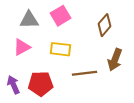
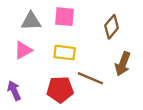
pink square: (61, 16) -> (65, 17), turned 36
brown line: (85, 73) -> (90, 78), turned 30
red pentagon: (41, 84) -> (60, 89), moved

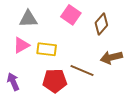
pink square: (65, 17) -> (71, 15), moved, turned 30
yellow rectangle: (65, 53) -> (47, 49), moved
brown arrow: (123, 64) -> (111, 57), turned 55

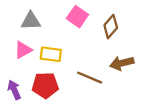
red pentagon: (55, 81) -> (45, 85), moved

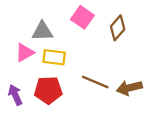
gray triangle: (31, 21) -> (42, 31), moved
brown arrow: (122, 63) -> (129, 88), moved

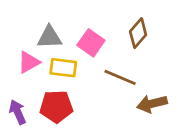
pink square: (82, 17) -> (91, 43), moved
brown line: (95, 82) -> (120, 77), moved

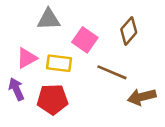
gray triangle: (49, 37) -> (49, 19), moved
purple arrow: (18, 112) -> (16, 89), moved

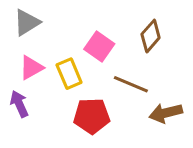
gray triangle: (49, 19) -> (27, 22), moved, turned -30
yellow rectangle: (59, 63) -> (69, 74), turned 60
red pentagon: (53, 99) -> (92, 116), moved

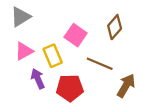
purple arrow: (19, 104) -> (38, 79), moved
brown arrow: (166, 113) -> (126, 86), turned 135

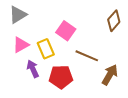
brown diamond: (115, 27) -> (114, 21), moved

